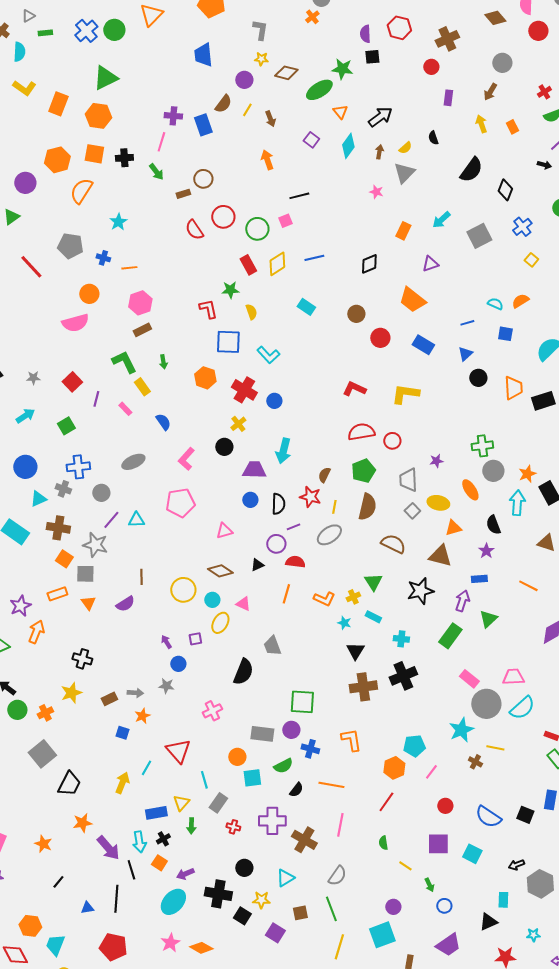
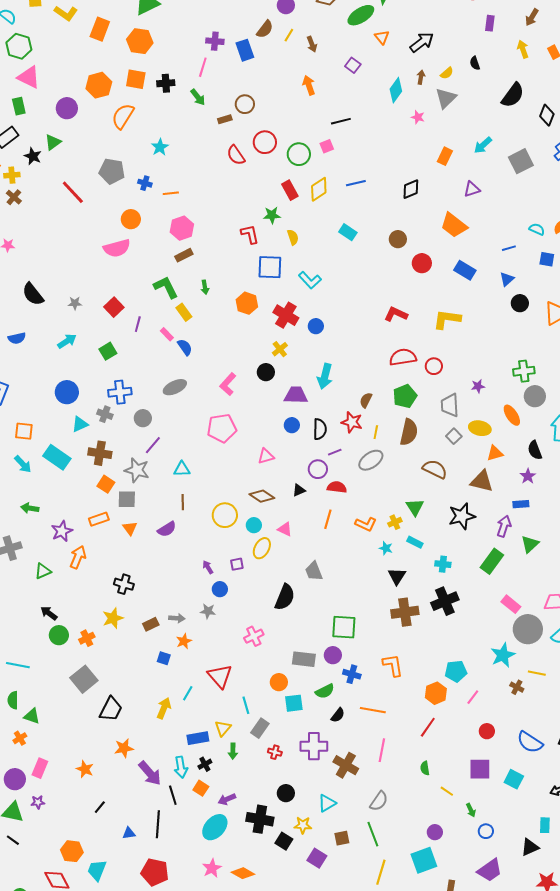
cyan diamond: (348, 146) -> (396, 90), moved
blue semicircle: (163, 422) -> (185, 347), moved
cyan triangle: (136, 520) -> (182, 469), moved

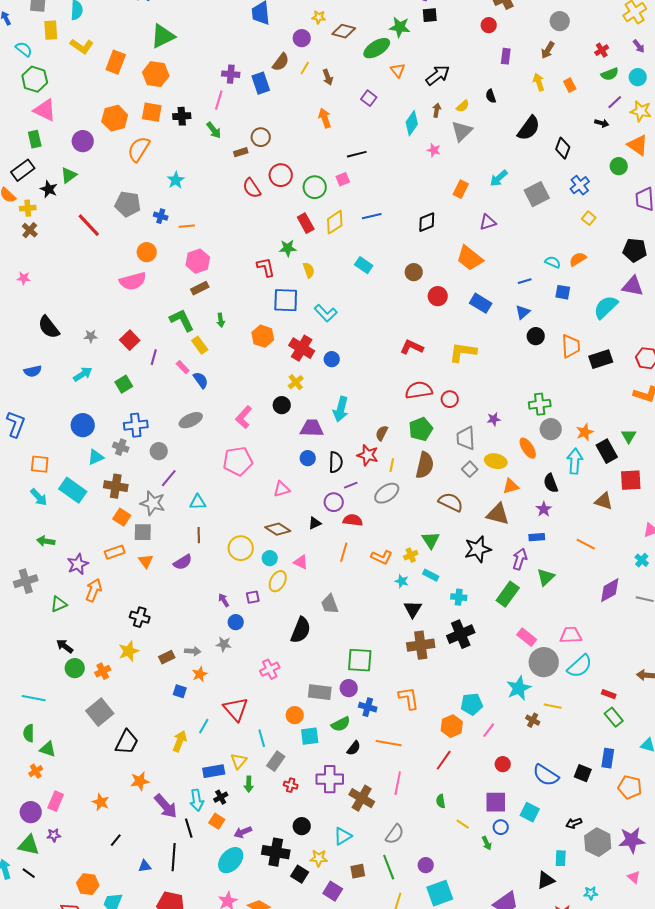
blue circle: (486, 831) -> (501, 827), moved
purple circle: (435, 832) -> (426, 865), moved

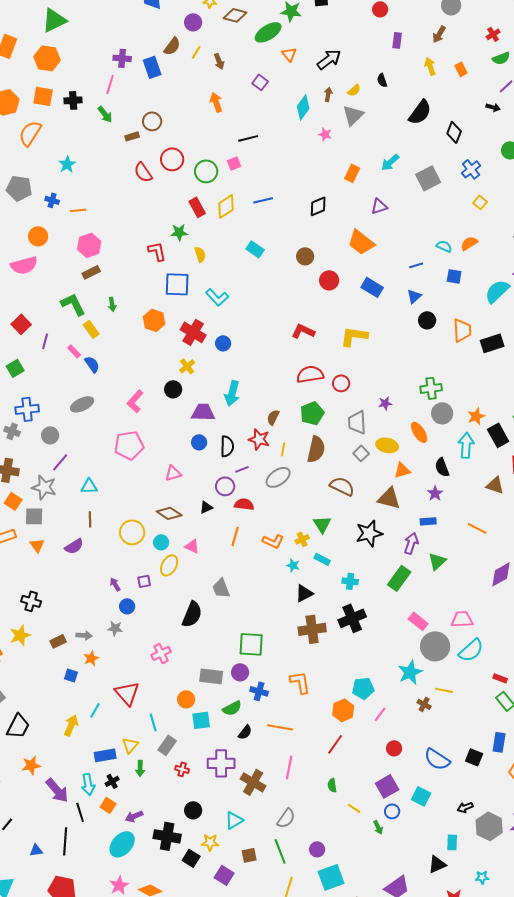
black triangle: (413, 609) -> (304, 593), turned 30
purple square: (496, 802) -> (387, 786), turned -30

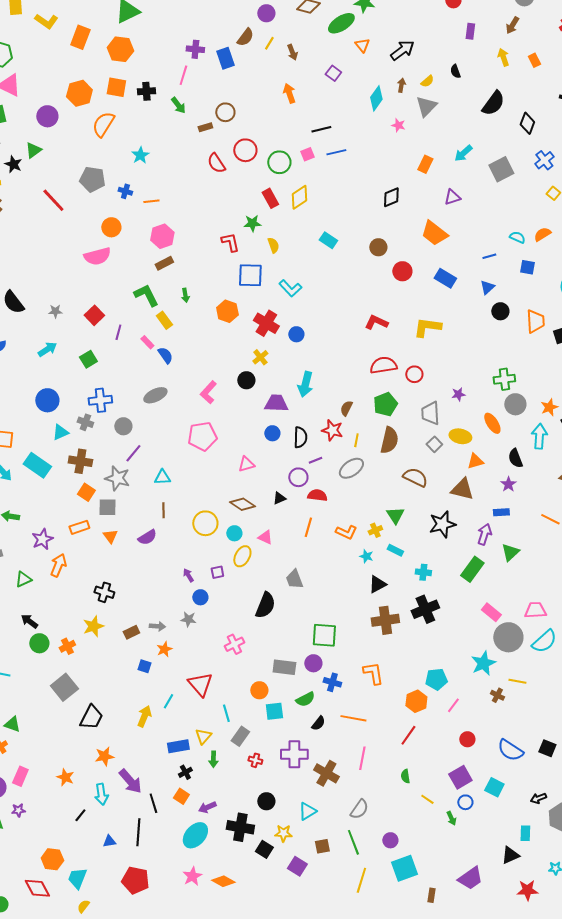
blue line: (263, 200) -> (336, 152), moved
cyan arrow: (88, 784) -> (101, 794), moved

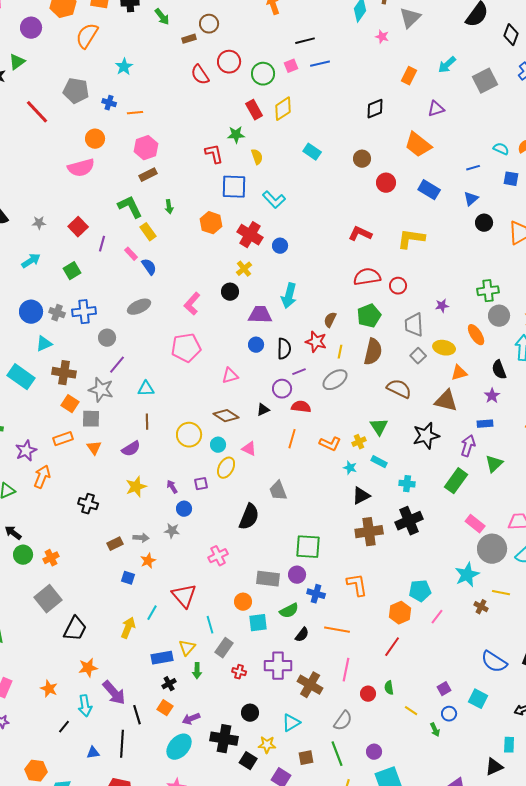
gray cross: (85, 422) -> (57, 313), moved
yellow star: (93, 626) -> (136, 487), moved
red circle: (467, 739) -> (368, 694), moved
purple square: (460, 777) -> (444, 689), size x0.6

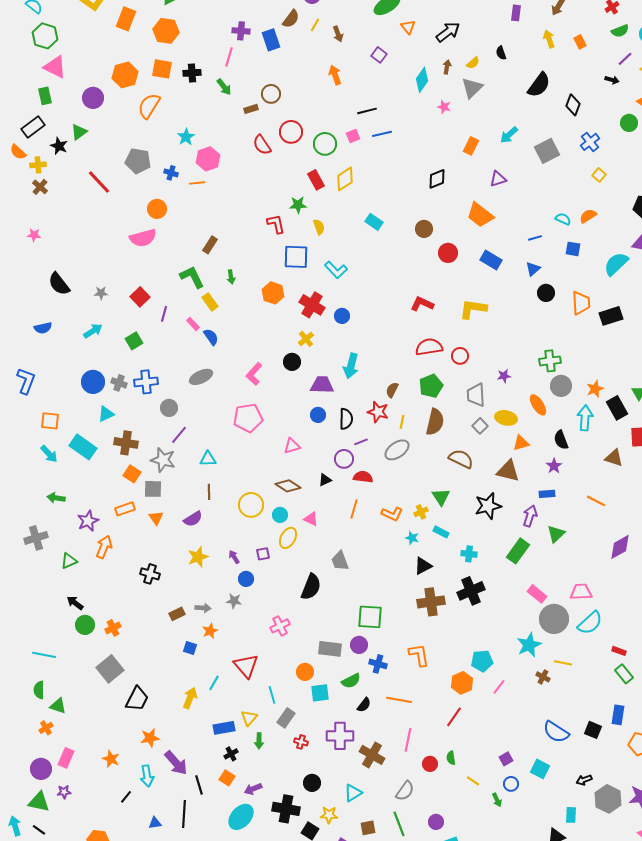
pink hexagon: (146, 148) -> (208, 159), moved
brown rectangle: (148, 175) -> (210, 245), turned -30

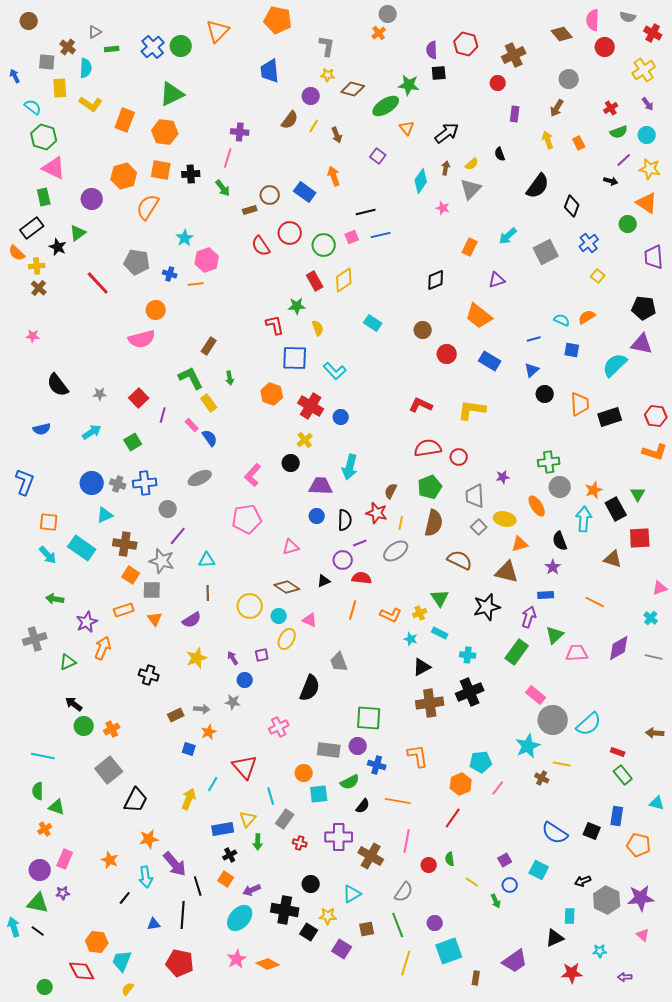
blue rectangle: (271, 40) -> (305, 192), moved, turned -35
pink trapezoid: (581, 592) -> (577, 653), moved

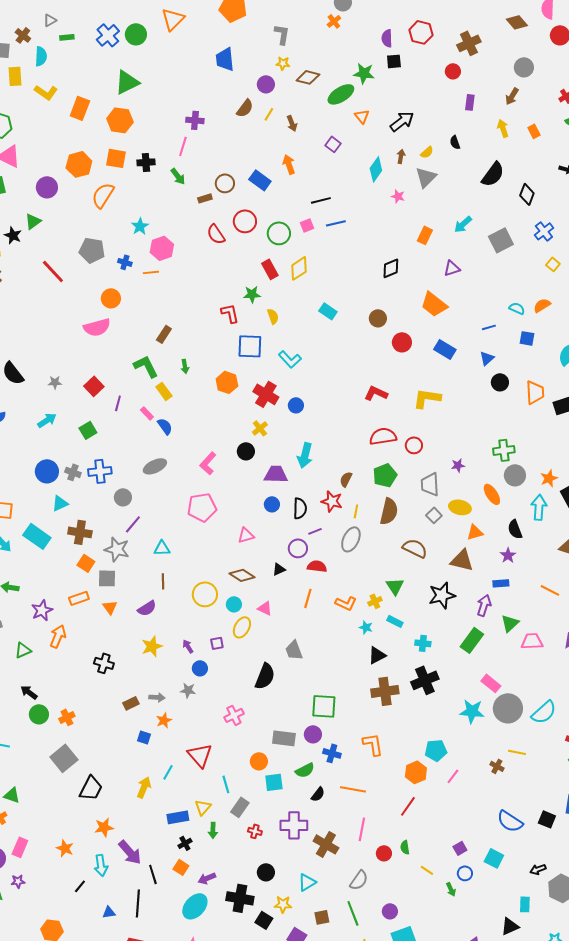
gray ellipse: (396, 551) -> (351, 539), turned -30
cyan star: (528, 746) -> (472, 711), moved, turned 30

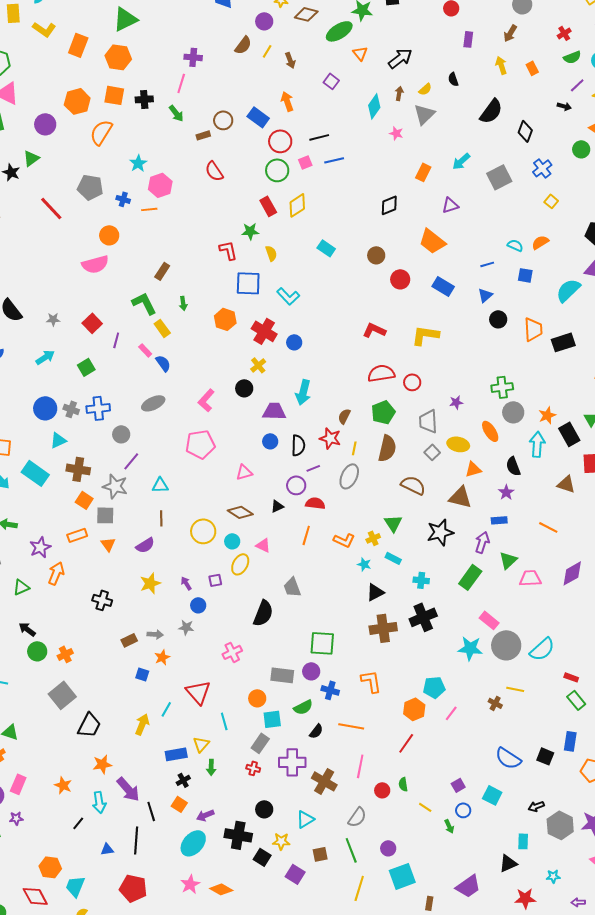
red circle: (245, 221) -> (280, 141), moved
gray rectangle: (240, 807) -> (260, 743), moved

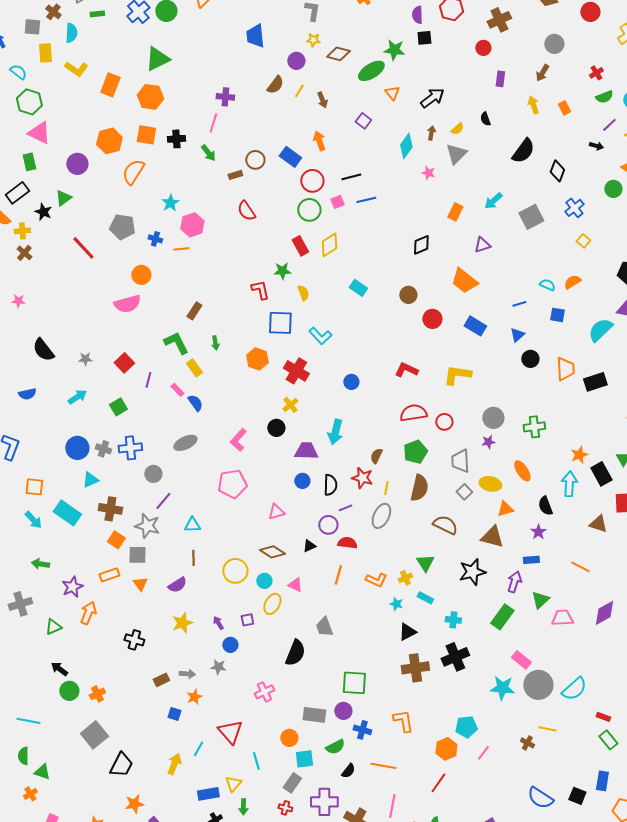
blue circle: (294, 342) -> (351, 382), moved
gray circle: (513, 412) -> (493, 418), moved

